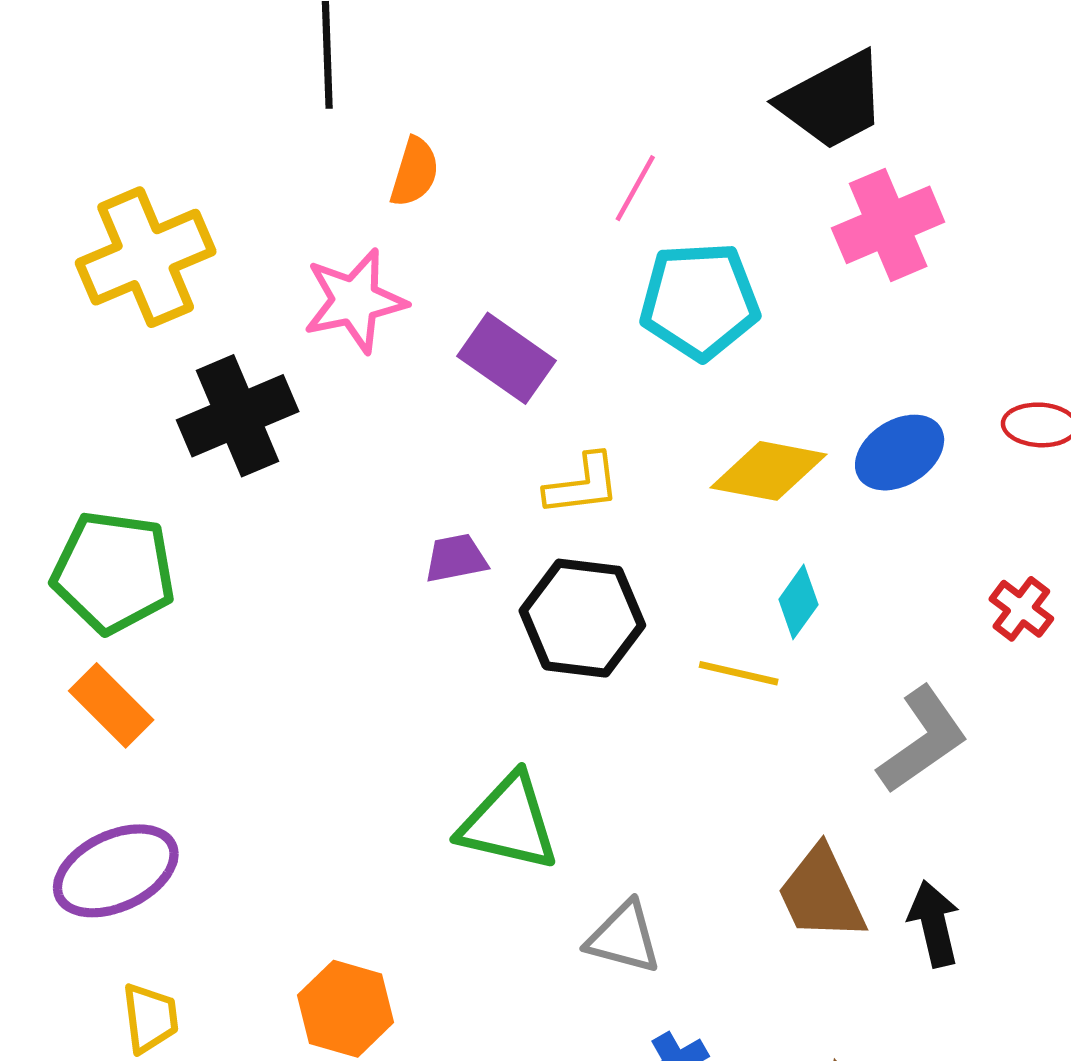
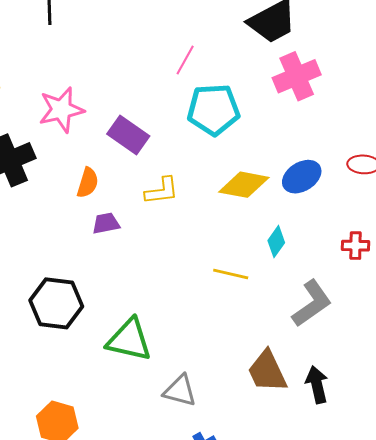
orange semicircle: (415, 172) -> (88, 183), moved
cyan diamond: (798, 602) -> (276, 242), moved
red cross: (1021, 609) -> (355, 246), turned -36
black hexagon: (582, 618) -> (56, 303), moved

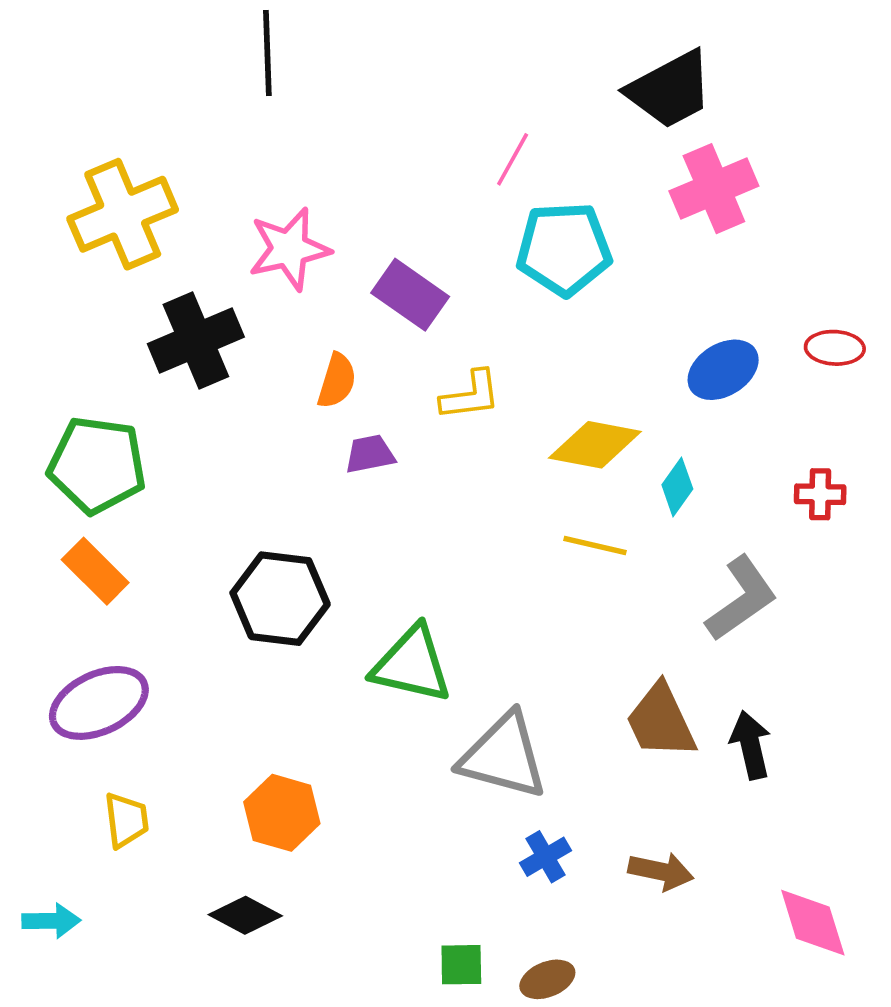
yellow diamond: (244, 185) -> (595, 445), moved
gray triangle: (180, 391) -> (503, 756), size x1.5

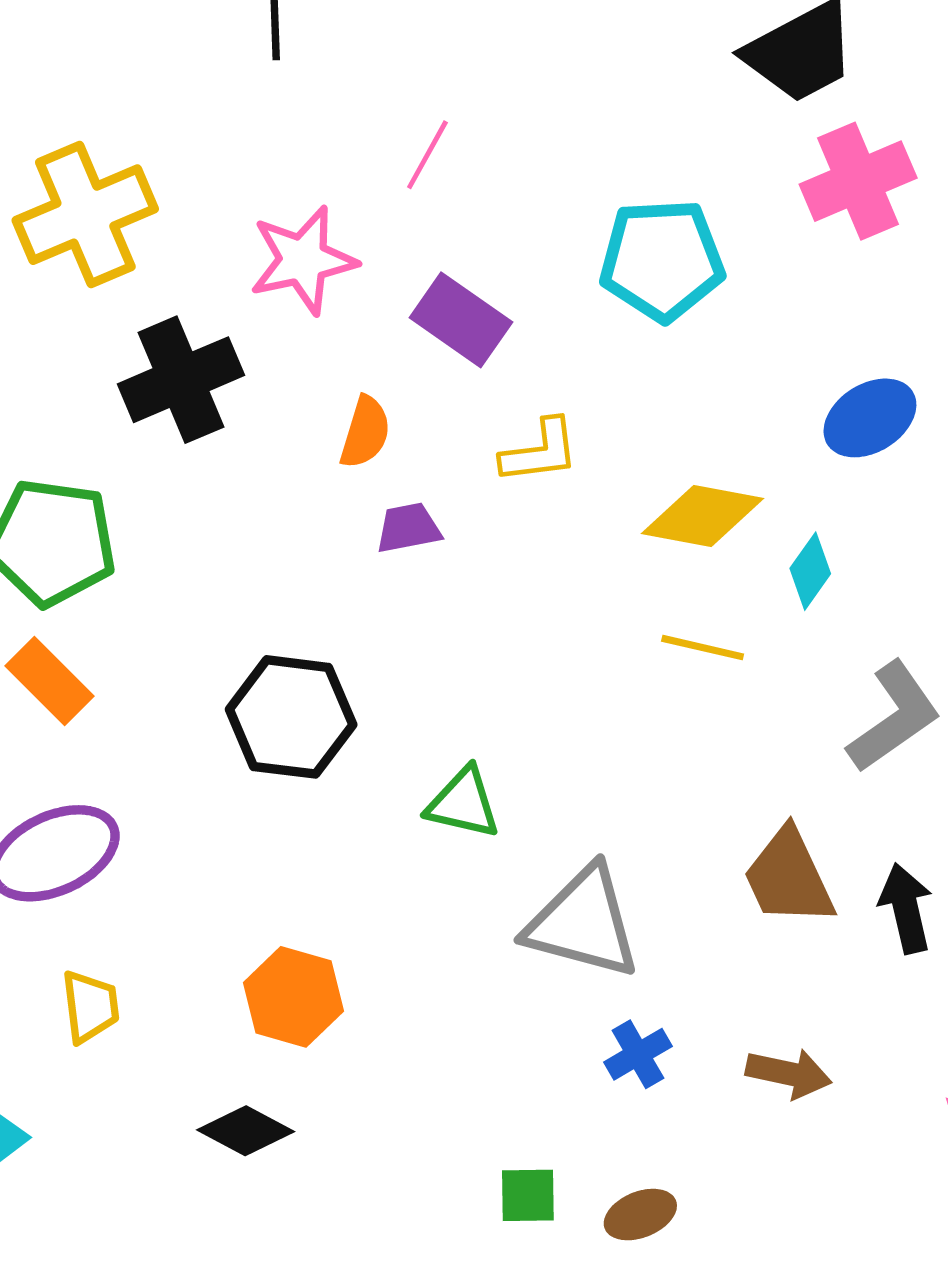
pink line: (513, 159) -> (427, 155), moved
green triangle: (412, 665) -> (463, 803), size x0.7

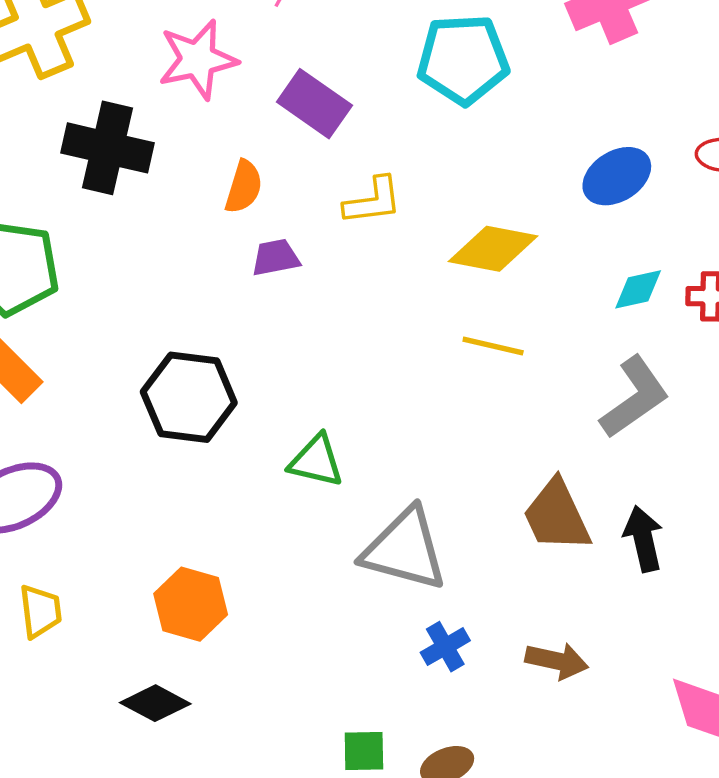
black cross: (181, 380) -> (107, 148), turned 36
cyan diamond: (810, 571) -> (638, 289), moved, turned 42

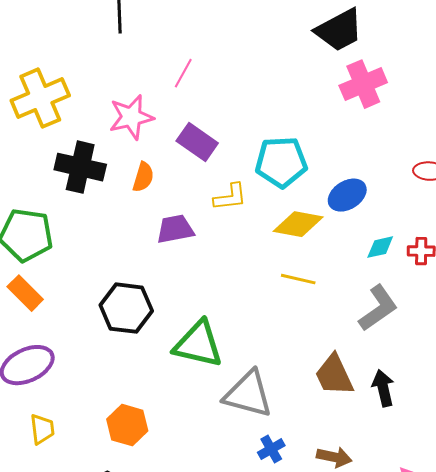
cyan pentagon: (463, 59) -> (281, 162), moved
blue ellipse: (617, 176) -> (347, 195), moved
orange semicircle: (244, 187) -> (143, 177), moved
purple trapezoid: (275, 258) -> (175, 229), size x1.4
green triangle: (316, 461) -> (198, 344), size x1.6

